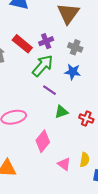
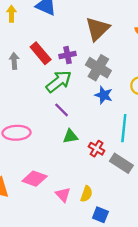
gray cross: (75, 47) -> (98, 68), size x1.5
blue star: (73, 72) -> (104, 95), moved
pink diamond: (43, 141) -> (35, 179), moved, turned 60

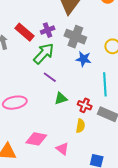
yellow semicircle: (86, 194) -> (80, 126), moved

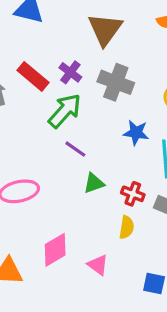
purple cross: (48, 30) -> (70, 72), turned -32
blue star: (83, 59) -> (136, 133), moved
pink diamond: (36, 139) -> (55, 250), turned -40

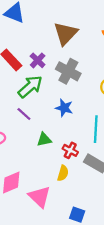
blue star: (136, 133) -> (64, 108), moved
purple line: (75, 149) -> (24, 114), moved
pink triangle: (98, 265) -> (40, 197), size x1.5

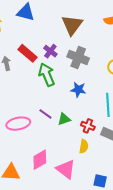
green arrow: (30, 87) -> (47, 75), turned -65
purple line: (24, 114) -> (45, 114), moved

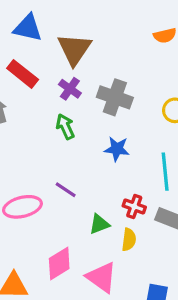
brown triangle: (72, 25) -> (74, 49), moved
red rectangle: (28, 53) -> (23, 74), moved
green arrow: (47, 75) -> (65, 127), size x0.7
green triangle: (64, 119) -> (99, 224), moved

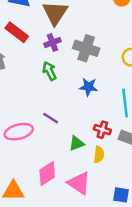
purple cross: (70, 89) -> (52, 43), turned 35

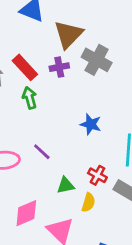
red rectangle: (17, 32) -> (25, 67), moved
gray cross: (86, 48) -> (97, 60), moved
green arrow: (50, 71) -> (30, 98), moved

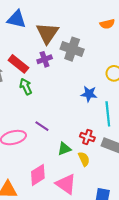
blue star: (91, 124) -> (89, 94), moved
yellow semicircle: (88, 203) -> (84, 159), turned -32

